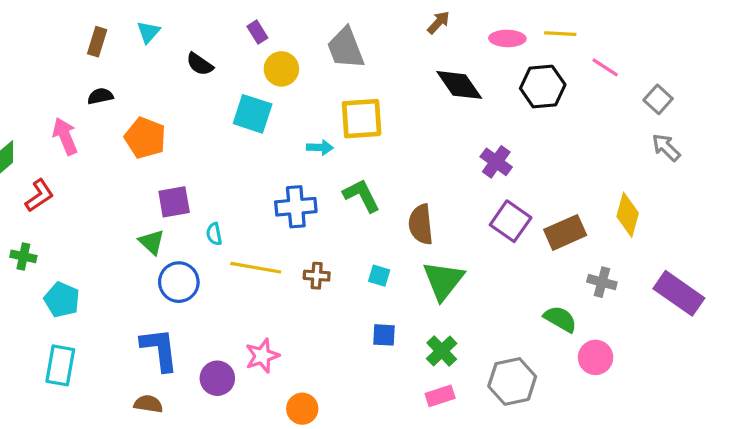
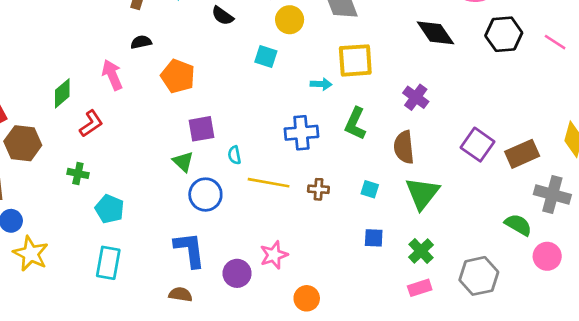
pink line: (605, 67) -> (555, 42), moved
cyan square: (253, 114) -> (266, 57), size x0.7
purple cross: (496, 162) -> (416, 97), moved
green L-shape: (362, 196) -> (355, 124), turned -128
gray cross: (602, 282) -> (552, 195), size x1.5

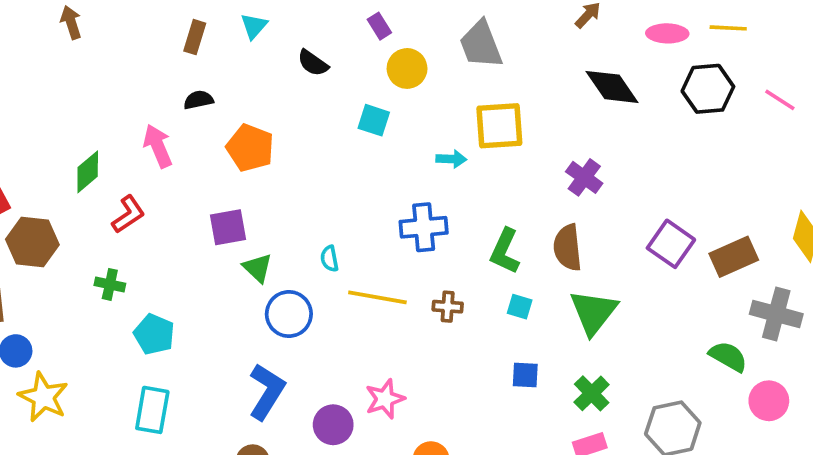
green L-shape: (355, 124) -> (505, 251), moved
purple square: (202, 129) -> (228, 227), moved
blue L-shape: (190, 250) -> (267, 392), turned 39

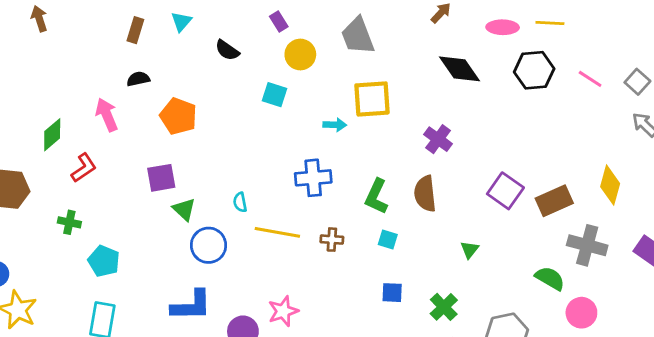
green triangle: (593, 312) -> (470, 250), moved, size x0.5
blue L-shape: (267, 392) -> (191, 306), turned 57

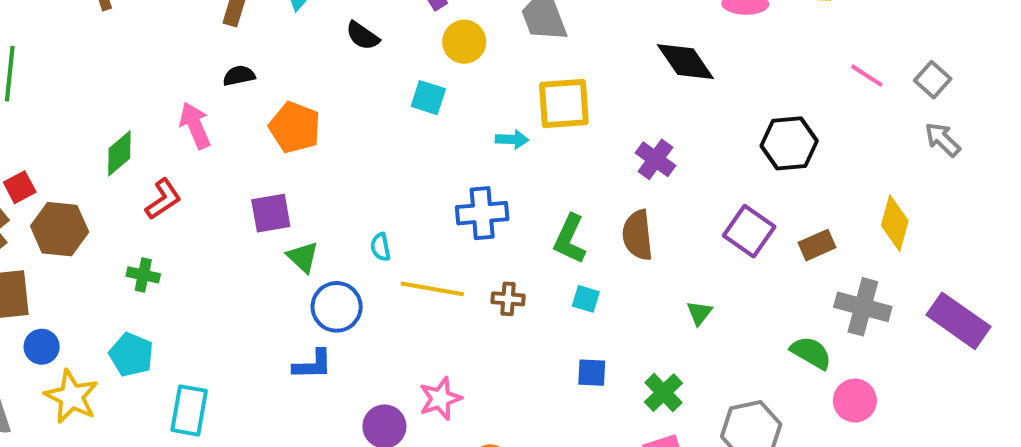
black hexagon: (534, 70) -> (789, 143), moved
brown rectangle: (554, 201) -> (817, 245), size x0.7
cyan pentagon: (104, 261) -> (131, 355), moved
blue L-shape: (191, 306) -> (313, 365), moved, size x0.7

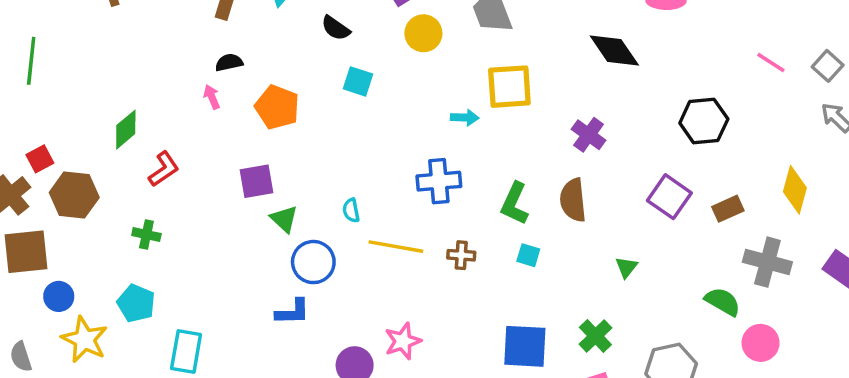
cyan square: (428, 98) -> (358, 81), moved
pink arrow: (195, 125) -> (212, 97), moved, size x0.6
blue square: (592, 373) -> (525, 346), moved, size x1.8

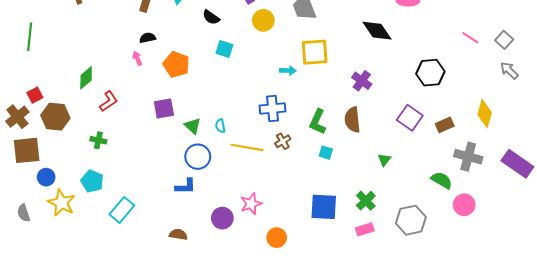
green triangle: (284, 219) -> (193, 126), moved
brown cross: (461, 255) -> (283, 141), moved, turned -35
cyan rectangle: (186, 351) -> (122, 210), turned 30

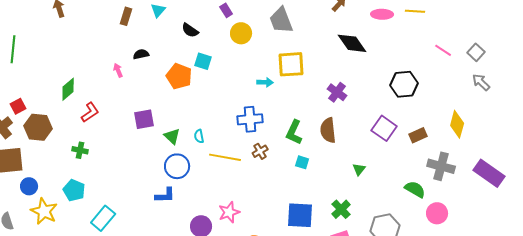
black semicircle: (148, 38) -> (141, 54), moved
orange pentagon: (176, 64) -> (179, 76), moved

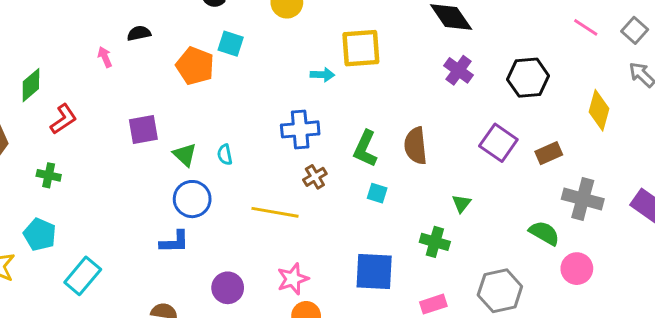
purple cross: (337, 92) -> (458, 70), moved
yellow diamond: (457, 124) -> (599, 110), moved
yellow line: (225, 157) -> (275, 212), moved
green cross: (341, 209) -> (435, 242), moved, turned -30
pink star: (229, 212) -> (293, 279), moved

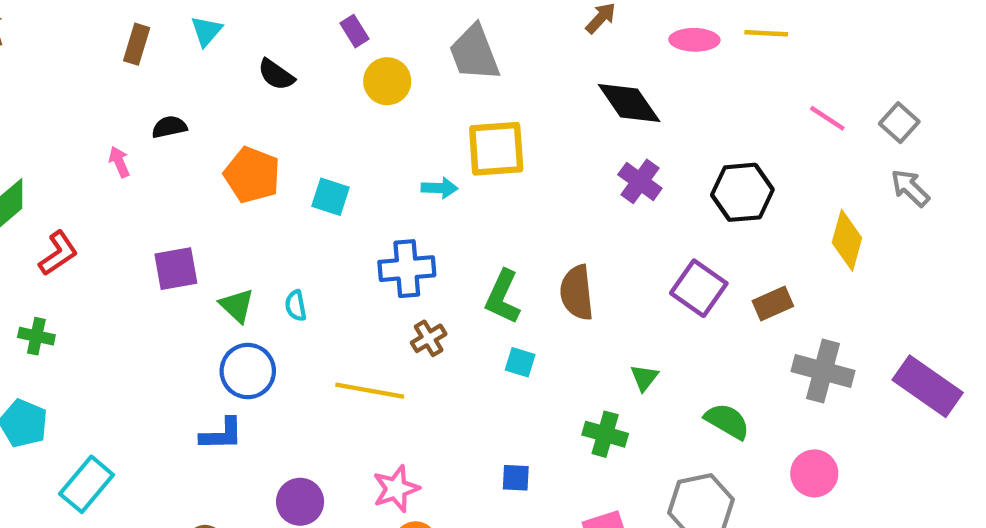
cyan square: (231, 44) -> (331, 197), moved
green semicircle: (544, 233) -> (727, 421), moved
blue square: (374, 272) -> (516, 478), size x0.5

